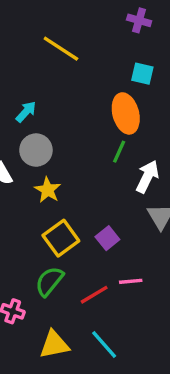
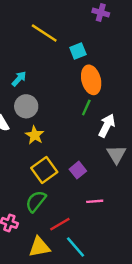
cyan square: (142, 74) -> (78, 51), moved, turned -35
red line: (94, 295) -> (60, 224), moved

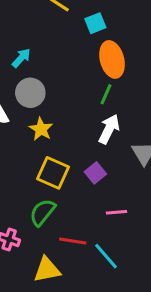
white arrow: (107, 126) -> (109, 129), moved
yellow square: (44, 170) -> (53, 173), turned -30
red line: (60, 224) -> (73, 241), turned 40
cyan line: (75, 247) -> (106, 256), moved

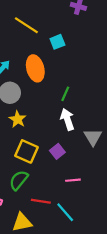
orange ellipse: (112, 59) -> (35, 68), moved
white arrow: (109, 129) -> (67, 119), turned -45

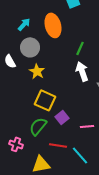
purple square: (57, 151) -> (62, 117), moved

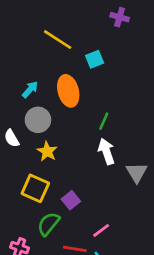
yellow square: (45, 100) -> (35, 188), moved
purple square: (62, 117) -> (71, 200), moved
pink line: (87, 126) -> (101, 230), moved, turned -32

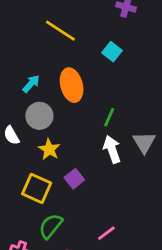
cyan square: (95, 59) -> (112, 52), moved, turned -30
gray triangle: (137, 173) -> (144, 142), moved
purple square: (71, 200) -> (74, 179), moved

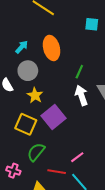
cyan square: (112, 52) -> (92, 24), moved, turned -32
purple square: (74, 179) -> (54, 117), size x1.6

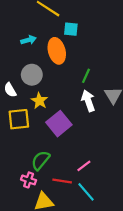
cyan square: (92, 24) -> (71, 29), moved
cyan arrow: (22, 47) -> (29, 40), moved, turned 32
yellow square: (26, 124) -> (19, 119), moved, turned -30
pink cross: (13, 171) -> (29, 180), moved

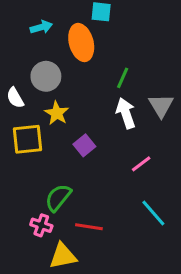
purple square: (59, 124) -> (84, 145), size x0.6
pink line: (84, 166) -> (141, 164), moved
cyan line: (86, 192) -> (153, 213), moved

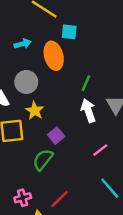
green semicircle: (58, 198) -> (43, 160), moved
pink cross: (41, 225) -> (23, 198), turned -35
red line: (89, 227) -> (60, 199), turned -54

